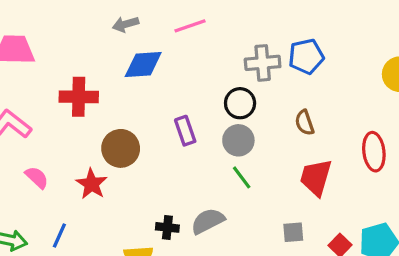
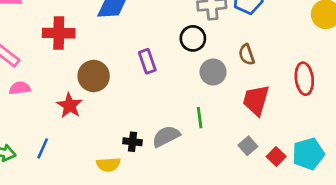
gray circle: (238, 140) -> (213, 72), moved
pink semicircle: (37, 177) -> (20, 88), moved, turned -50
green line: (242, 177) -> (200, 118), moved, turned 30
gray square: (293, 232) -> (248, 146), moved, turned -36

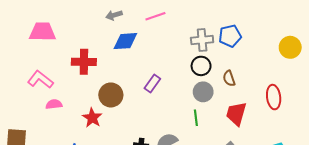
black circle: (193, 38) -> (201, 66), moved
purple rectangle: (147, 61) -> (152, 84), turned 54
green line: (200, 118) -> (196, 118), moved

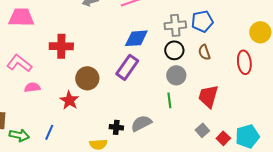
blue diamond: (125, 41) -> (136, 38), moved
brown semicircle: (229, 78) -> (204, 52), moved
purple rectangle: (152, 84) -> (127, 67), size x1.4
red ellipse: (274, 97) -> (244, 62), moved

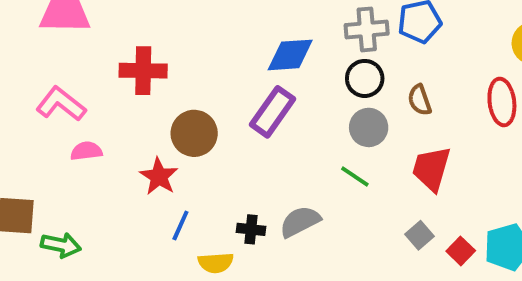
brown semicircle: (204, 52) -> (420, 100), moved
green line: (169, 100) -> (355, 176), turned -49
blue line: (49, 132) -> (180, 225), moved

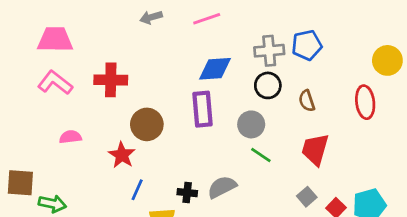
pink L-shape: (61, 104) -> (55, 83), moved
purple rectangle: (273, 112) -> (202, 109), turned -40
gray circle: (369, 127) -> (251, 124), moved

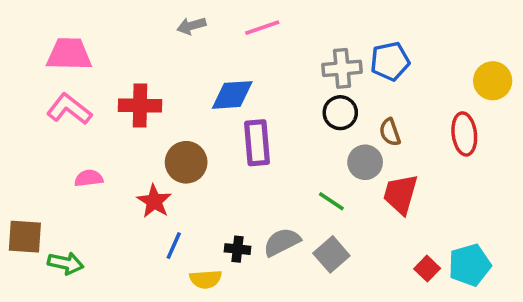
blue diamond: (215, 69) -> (232, 95), moved
gray circle: (251, 124) -> (365, 162), moved
gray square: (307, 197) -> (331, 254), moved, size x1.4

